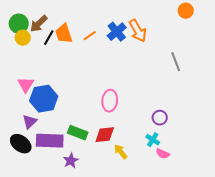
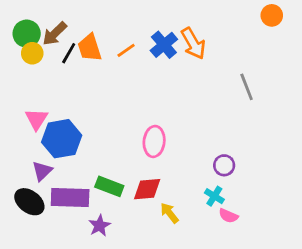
orange circle: (186, 11) -> (272, 15), moved

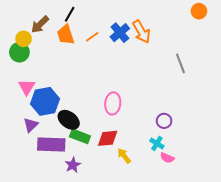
green circle: (27, 34) -> (19, 52), moved
black line: (69, 53) -> (70, 14), moved
black ellipse: (29, 202) -> (69, 120), moved

